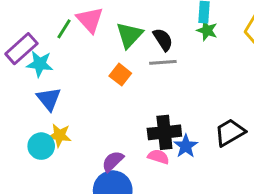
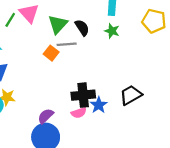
green star: (207, 30) -> (112, 31), moved
gray line: (163, 62) -> (67, 44), moved
pink semicircle: (158, 157) -> (79, 113), turned 144

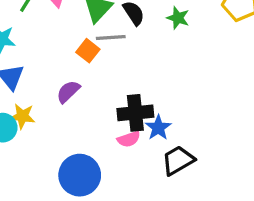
black trapezoid: (131, 95) -> (178, 160), moved
purple semicircle: (46, 116) -> (68, 92), moved

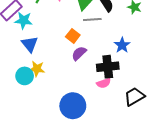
orange square: (88, 51) -> (73, 36), moved
purple semicircle: (68, 92) -> (79, 53), moved
blue star: (158, 128) -> (122, 45), moved

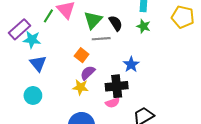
yellow star: (37, 69) -> (80, 87), moved

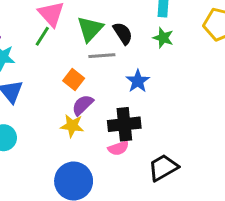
green line: (48, 16) -> (42, 36), moved
blue star: (131, 64) -> (138, 81), moved

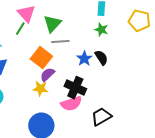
black semicircle: (123, 33) -> (101, 58), moved
orange square: (74, 80) -> (41, 58), size x1.5
black cross: (124, 124) -> (75, 88), turned 30
pink semicircle: (118, 148) -> (71, 104), size x1.5

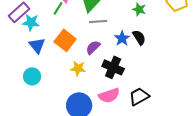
orange square: (41, 58) -> (65, 40), moved
purple semicircle: (47, 75) -> (93, 47), moved
pink semicircle: (71, 104) -> (109, 95), moved

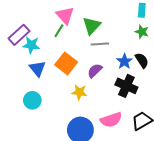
black cross: (113, 67) -> (126, 86), moved

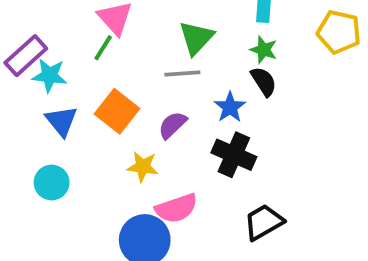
green triangle: (92, 26) -> (196, 38), moved
black semicircle: (142, 60) -> (264, 81), moved
pink semicircle: (111, 120) -> (176, 208), moved

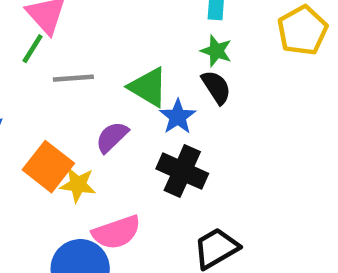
yellow pentagon: (339, 32) -> (302, 30), turned 30
green triangle: (196, 38) -> (148, 87), moved, turned -42
gray line: (182, 74) -> (73, 78), moved
orange square: (117, 111) -> (48, 167), moved

